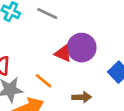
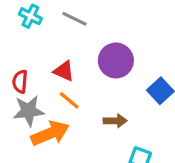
red triangle: (63, 53) -> (64, 71), moved

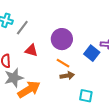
gray line: (74, 19) -> (22, 28), moved, turned -70
orange line: (69, 100) -> (63, 63), moved

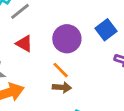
blue square: (92, 53) -> (106, 30), moved

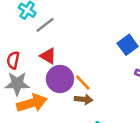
purple circle: (67, 39) -> (60, 79), moved

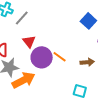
red triangle: (48, 56) -> (29, 41), turned 32
brown arrow: (84, 99) -> (87, 62), moved

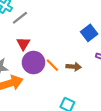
brown arrow: (87, 62) -> (74, 67), moved

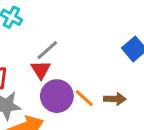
gray line: (20, 18) -> (47, 50), moved

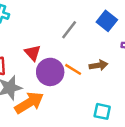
gray line: (47, 50) -> (69, 30), moved

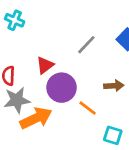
red triangle: (33, 53) -> (45, 65), turned 30
orange line: (73, 69) -> (88, 108), moved

